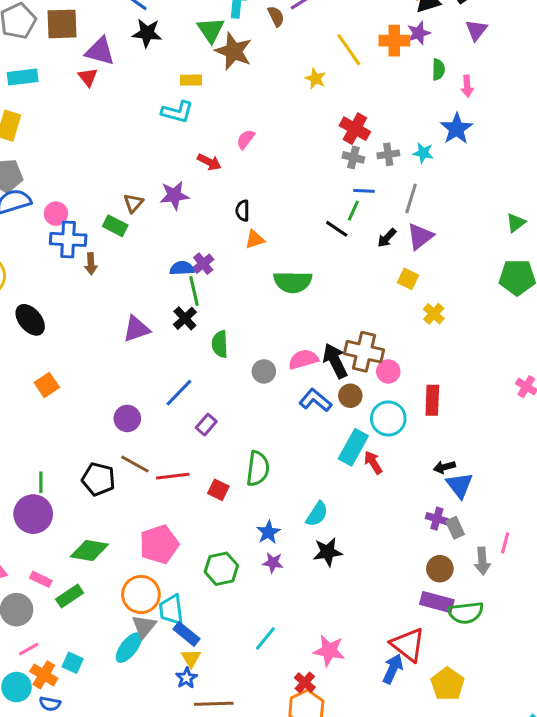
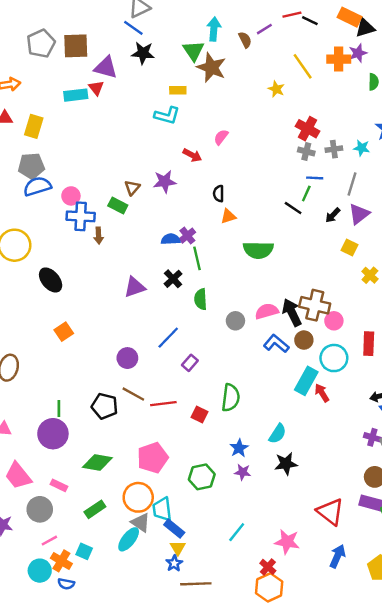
cyan rectangle: (23, 77) -> (76, 95), moved
green line: (194, 291) -> (197, 258), moved
green rectangle: (70, 596) -> (95, 509), moved
gray triangle: (144, 626) -> (141, 523), turned -35
red triangle: (408, 645) -> (330, 512), moved

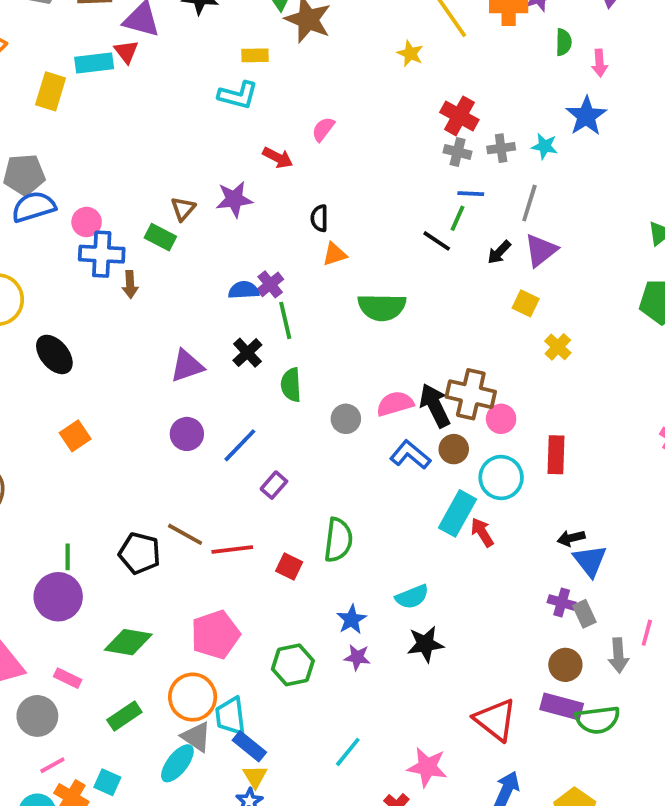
yellow rectangle: (34, 126) -> (51, 91), moved
purple circle: (127, 358) -> (187, 434), moved
cyan semicircle: (277, 434) -> (412, 597), turned 35

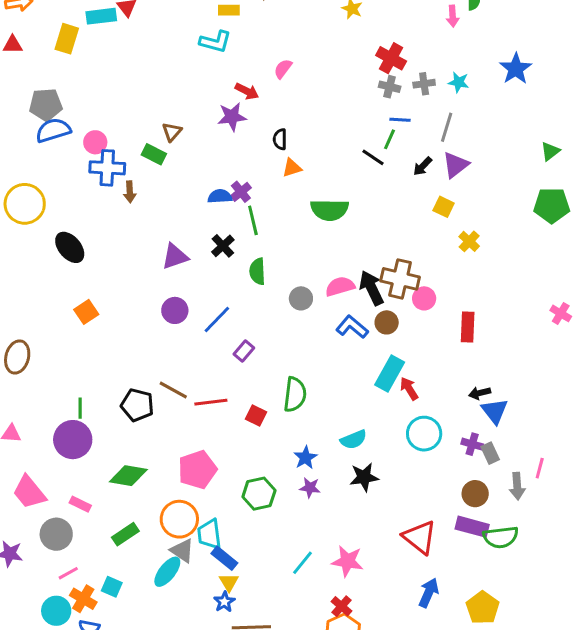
pink arrow: (599, 63) -> (453, 16), moved
blue star: (586, 116) -> (516, 69), moved
purple star: (234, 199) -> (232, 117), moved
cyan circle: (501, 477) -> (424, 434), moved
pink star: (427, 767) -> (348, 561), moved

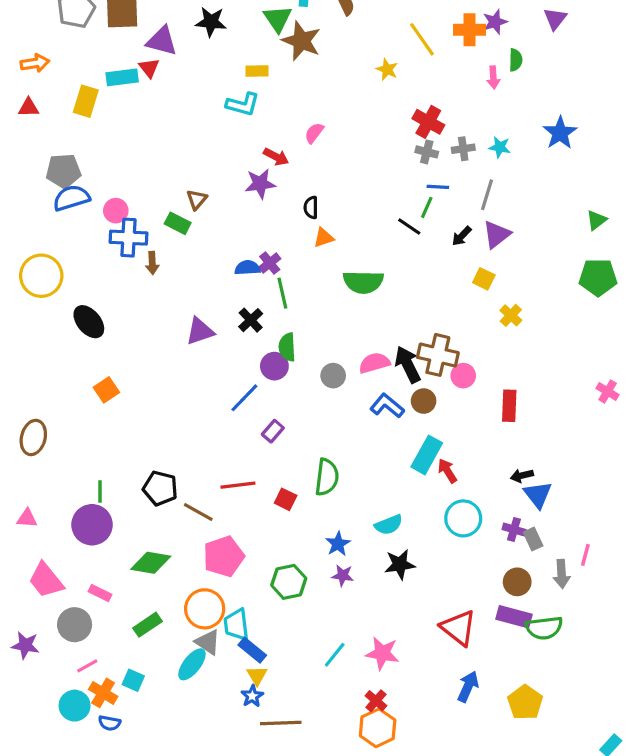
purple circle: (175, 310) -> (274, 366), moved
brown line: (173, 390) -> (198, 512), moved

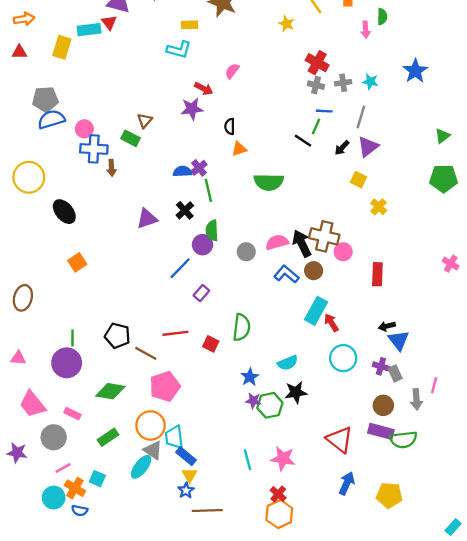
green hexagon: (289, 582) -> (270, 405), moved
cyan line: (335, 655) -> (247, 460), turned -54
yellow pentagon: (525, 702) -> (389, 495), turned -30

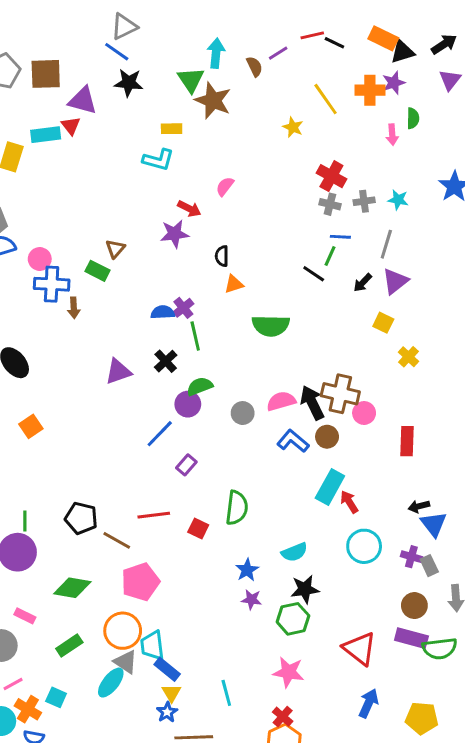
green semicircle: (212, 230) -> (200, 386), turned 72
green hexagon: (270, 405) -> (293, 619), moved
cyan line: (247, 460) -> (226, 693), moved

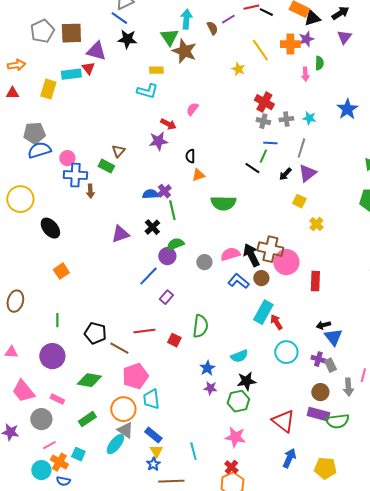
pink circle: (364, 413) -> (286, 262), size x1.6
green line: (25, 521) -> (57, 320), moved
cyan trapezoid: (152, 646) -> (151, 399), moved

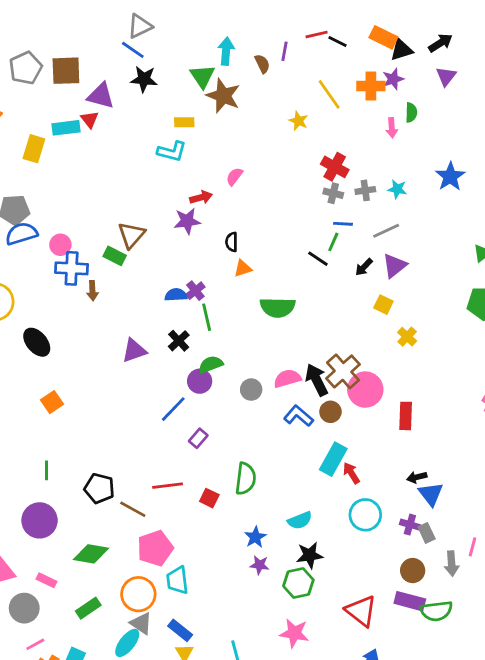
purple line: (228, 19) -> (285, 51), turned -48
red arrow: (168, 124) -> (201, 197), turned -42
gray line: (301, 148) -> (386, 231), turned 48
brown triangle: (118, 151) -> (131, 235), size x1.5
brown cross: (270, 249) -> (343, 371), turned 35

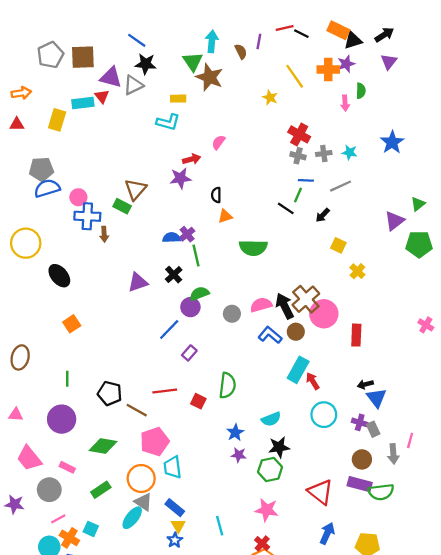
gray triangle: (140, 26) -> (133, 85), moved
purple triangle: (395, 266) -> (394, 221), moved

